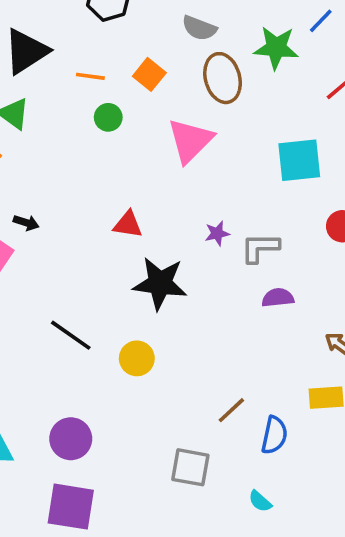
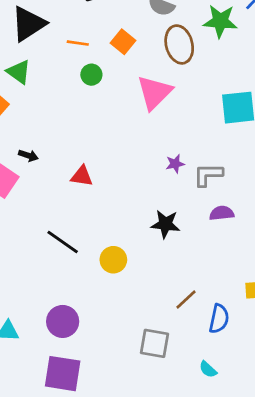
red triangle: (128, 224) -> (82, 176), moved
black star: (160, 283) -> (165, 224), moved, size x0.7

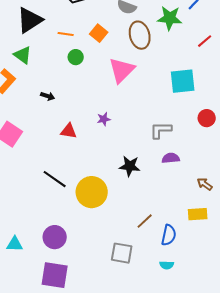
black arrow: (28, 156) -> (48, 96), moved
purple star: (175, 164) -> (104, 119), moved
yellow circle: (113, 260) -> (92, 192), size x1.6
cyan semicircle: (208, 369) -> (167, 265), moved, turned -40

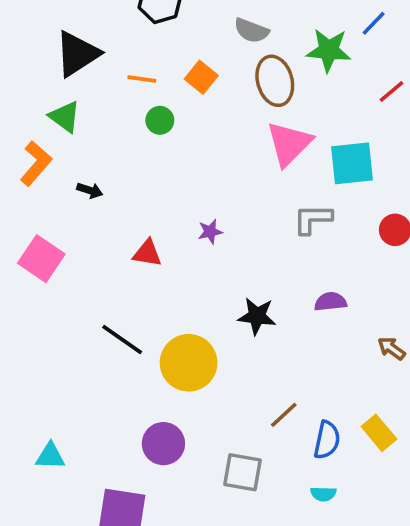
pink triangle: (122, 70) -> (289, 144), moved
black arrow: (48, 96) -> (90, 190), moved
gray L-shape: (161, 130) -> (313, 219), moved
yellow rectangle: (198, 214) -> (379, 433), moved, turned 54
purple circle: (55, 237) -> (163, 444), moved

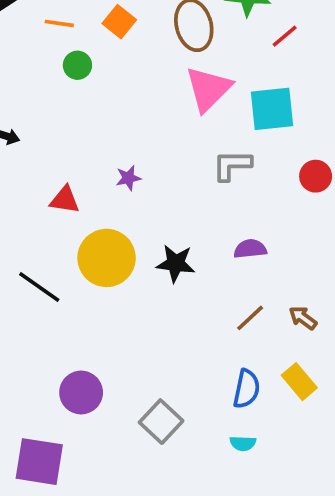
red line: (392, 92) -> (285, 36), moved
brown arrow: (392, 348) -> (303, 318), moved
yellow circle: (189, 363) -> (107, 258), moved
brown line: (284, 415) -> (250, 318), moved
gray square: (242, 472) -> (161, 422), turned 33

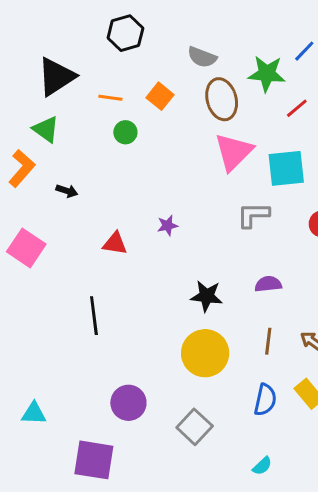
yellow circle: (107, 258) -> (205, 353), moved
black line: (39, 287) -> (94, 316), turned 48
brown line: (250, 318) -> (268, 341), turned -40
cyan semicircle: (243, 443) -> (262, 466), moved, turned -45

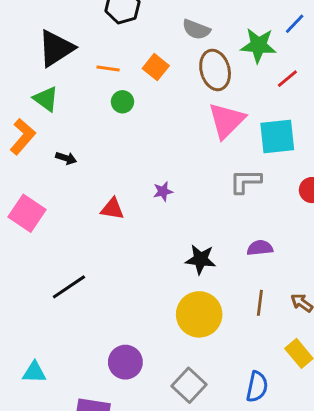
black line: (94, 316) -> (69, 287), moved, turned 63
blue semicircle: (265, 400) -> (257, 387), moved

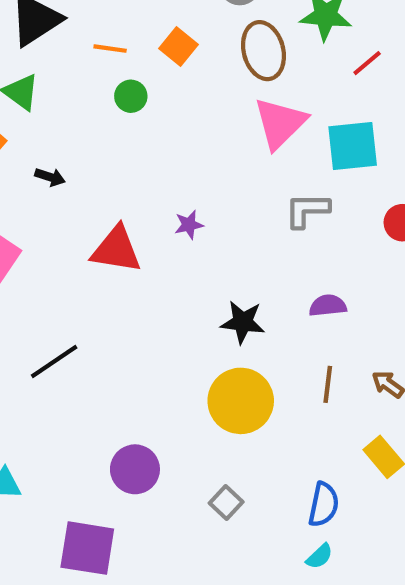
red triangle: (112, 209) -> (116, 250), size x1.5
gray square: (189, 385) -> (226, 502), size x0.7

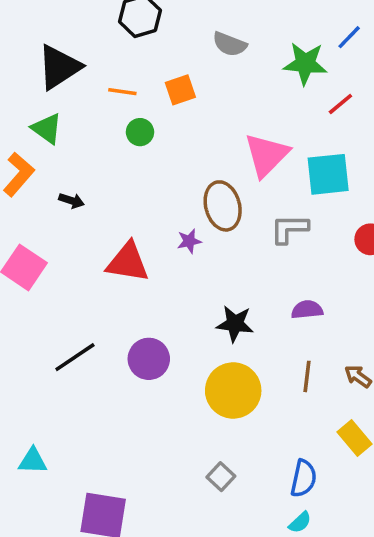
orange square: (178, 46) -> (180, 90), turned 32
brown ellipse: (263, 51) -> (223, 206), moved
purple circle: (135, 469) -> (149, 359), moved

